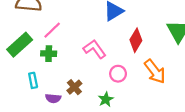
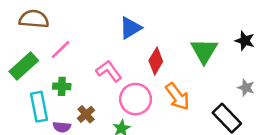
green cross: (49, 54) -> (62, 86), moved
pink circle: (118, 74) -> (136, 99), size x1.6
cyan rectangle: (33, 80) -> (39, 107), size x1.6

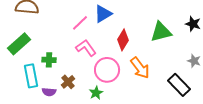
pink line: (61, 50) -> (80, 23), moved
green triangle: (204, 51) -> (161, 32), turned 45

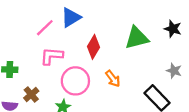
pink L-shape: (86, 48) -> (52, 56), turned -50
orange arrow: (140, 68) -> (113, 79), size x0.7

